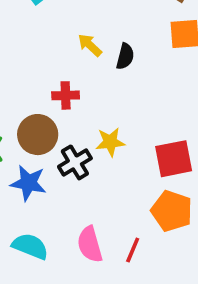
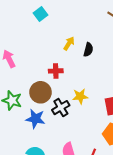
yellow arrow: (90, 45) -> (69, 43), turned 80

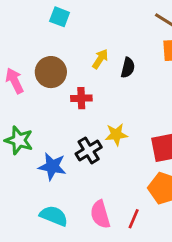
cyan square: (40, 14) -> (60, 17), turned -32
brown circle: (40, 92) -> (51, 72), moved

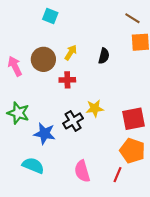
yellow arrow: (100, 59) -> (71, 52), moved
cyan semicircle: (54, 216) -> (33, 165), moved
red line: (134, 219) -> (118, 175), moved

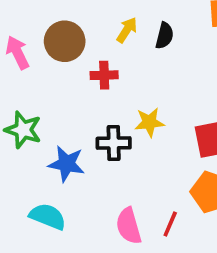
yellow arrow: (71, 52) -> (127, 30), moved
black cross: (73, 121) -> (114, 143), turned 30
red line: (118, 175) -> (170, 224), moved

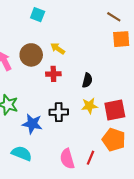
yellow arrow: (127, 30) -> (58, 49), moved, turned -88
black semicircle: (164, 36) -> (87, 80), moved
yellow star: (149, 122) -> (89, 106), moved

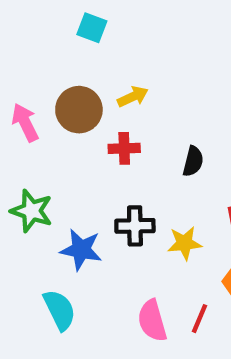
yellow arrow: (58, 49) -> (133, 97), turned 120
yellow star: (89, 106) -> (184, 243), moved
cyan semicircle: (22, 153) -> (60, 310), turned 42

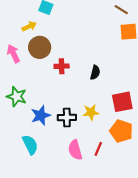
yellow arrow: (133, 97) -> (29, 26), moved
black cross: (135, 226) -> (67, 117), moved
blue star: (81, 250) -> (41, 115), turned -30

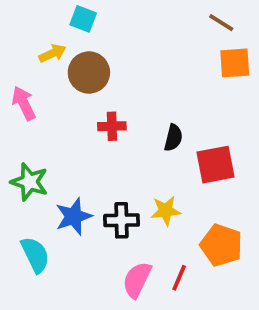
brown circle: (40, 47) -> (89, 73), moved
red square: (122, 102) -> (216, 165), moved
cyan semicircle: (30, 145) -> (35, 255), moved
pink semicircle: (75, 150) -> (137, 280), turned 42

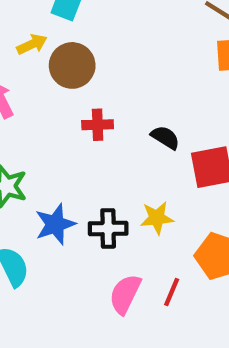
black semicircle: (173, 138) -> (165, 137), turned -72

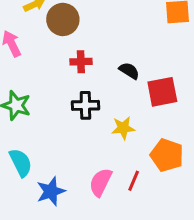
blue star: (55, 224) -> (51, 191), moved
black cross: (108, 228) -> (85, 105), moved

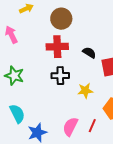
brown circle: (63, 19) -> (61, 19), moved
red cross: (81, 62) -> (57, 47), size x1.5

